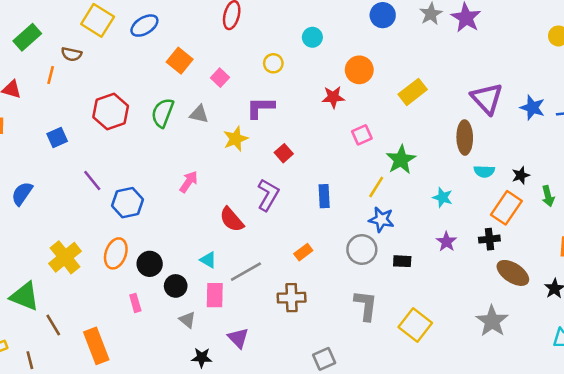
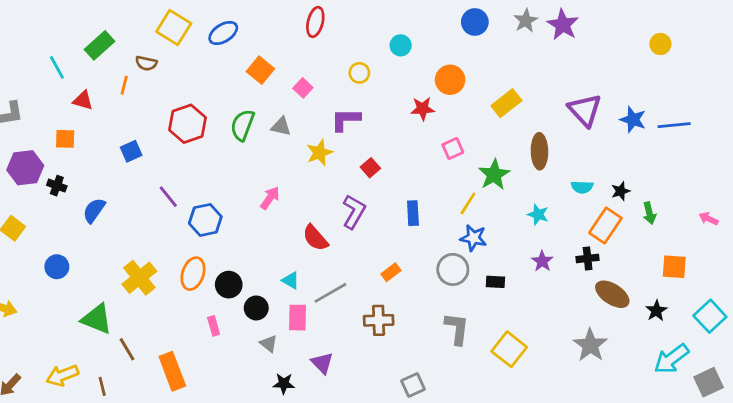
brown ellipse: (465, 138) -> (539, 151), moved

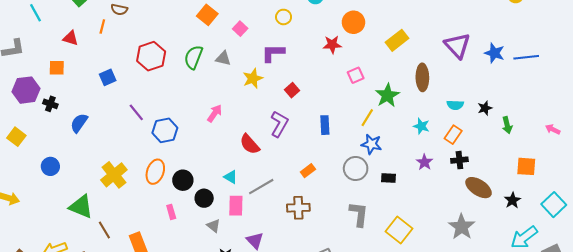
cyan line: (57, 67) -> (36, 13), moved
orange rectangle: (605, 225) -> (453, 135), moved, size x0.7

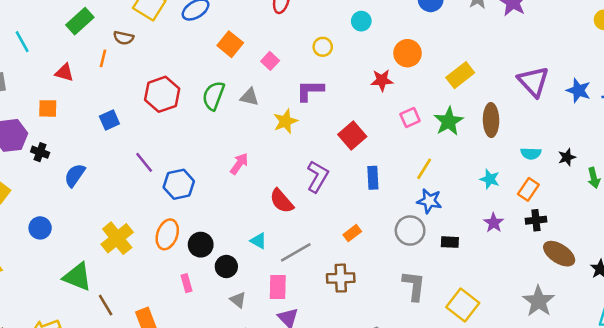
red square: (292, 90) -> (352, 135), moved, size x1.5
green star: (387, 95) -> (449, 121), moved
pink rectangle: (236, 206) -> (278, 287), moved

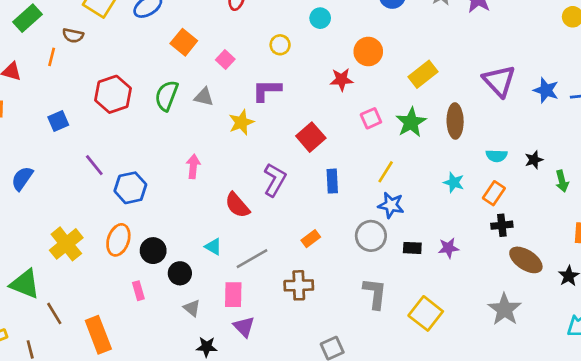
pink arrow: (239, 164) -> (193, 166), turned -30
purple star: (494, 223) -> (448, 248), moved, turned 30

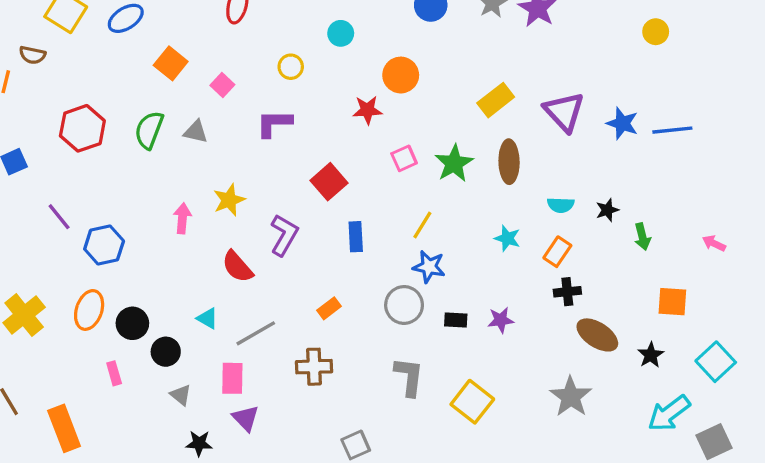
yellow rectangle: (423, 74) -> (496, 100), moved
yellow star: (241, 122) -> (229, 200), moved

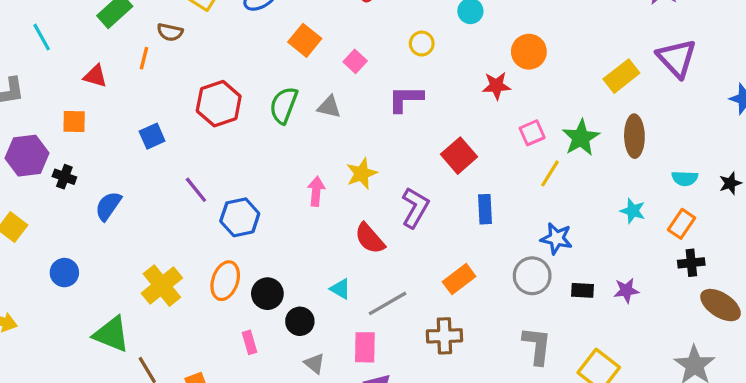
purple triangle: (564, 112) -> (677, 58), moved
yellow line: (422, 225) -> (550, 173), moved
orange rectangle: (329, 308) -> (459, 279), size x1.4

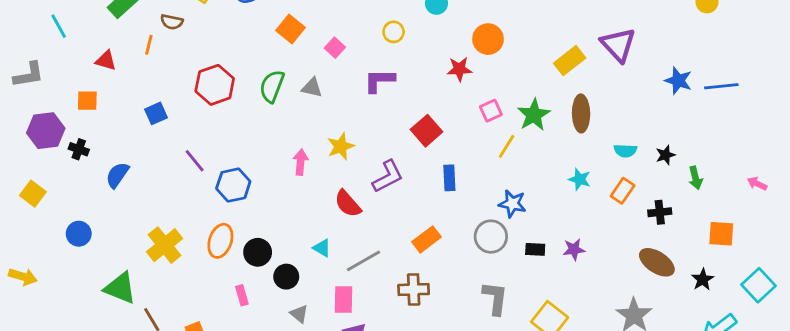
purple L-shape: (415, 208) -> (388, 176), turned 33
black cross: (691, 263) -> (660, 212), moved

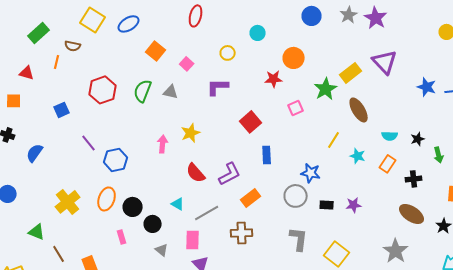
brown ellipse: (581, 113) -> (359, 110), turned -30
green star: (534, 115) -> (326, 89), moved
yellow line: (507, 146) -> (334, 140), moved
purple L-shape: (388, 176) -> (230, 174), moved
green triangle: (120, 288) -> (37, 232), size x0.7

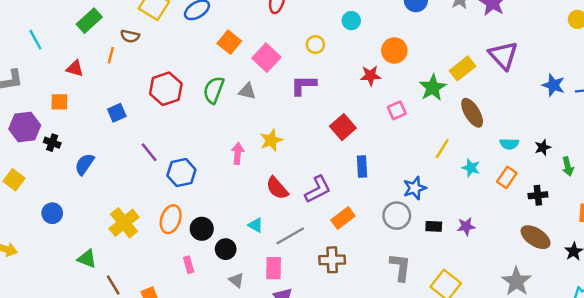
pink square: (187, 64) -> (266, 58), size x1.6
blue star: (311, 173) -> (415, 188), turned -30

